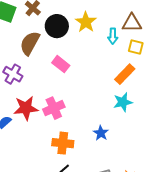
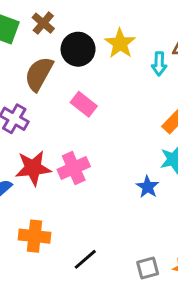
blue star: (101, 133) -> (148, 187), moved
orange cross: (63, 143) -> (35, 236), moved

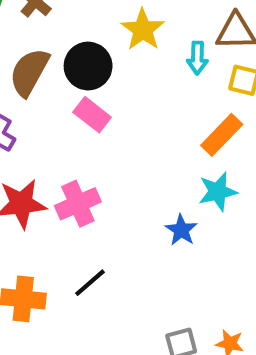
black circle: (78, 49) -> (88, 66), moved
black line: (85, 259) -> (90, 283), moved

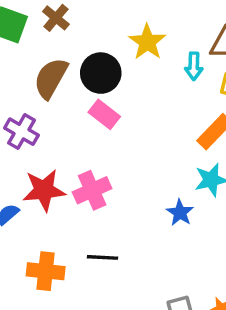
black line: (90, 283) -> (102, 257), turned 44

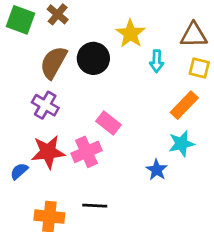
cyan arrow: (194, 66) -> (157, 61), moved
pink rectangle: (104, 114) -> (108, 123), moved
purple cross: (21, 132) -> (45, 105), moved

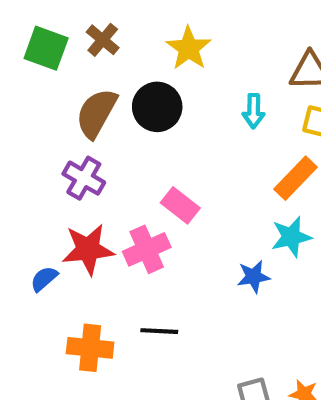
yellow star: (131, 34) -> (189, 48), moved
blue star: (157, 170) -> (254, 277), turned 30

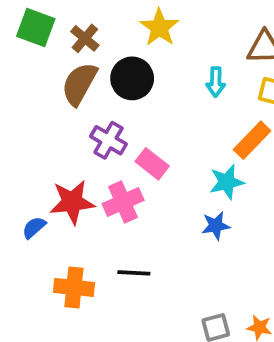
brown cross: (103, 40) -> (85, 38), moved
purple cross: (84, 178) -> (108, 140), moved
cyan star: (291, 237) -> (227, 182), moved

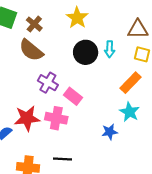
black circle: (132, 78) -> (86, 52), moved
brown semicircle: (79, 84) -> (31, 50), turned -80
cyan star: (227, 182) -> (129, 112), moved, turned -30
pink cross: (123, 202) -> (56, 118), turned 35

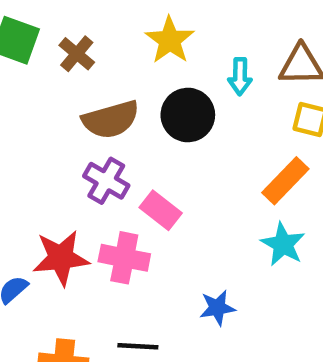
cyan arrow: (110, 49) -> (240, 76), moved
brown semicircle: (31, 50) -> (111, 120), moved, turned -55
blue star: (110, 132) -> (217, 308), moved

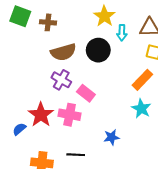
yellow star: (170, 40) -> (104, 16), moved
brown cross: (77, 54) -> (48, 22), turned -35
red star: (61, 258) -> (41, 115), turned -30

